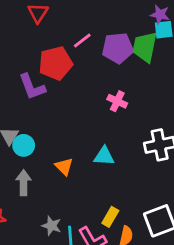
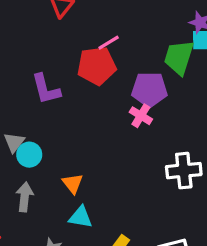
purple pentagon: (118, 48) -> (149, 89), moved
red pentagon: (56, 63) -> (97, 66), moved
cyan triangle: (104, 156) -> (81, 217), moved

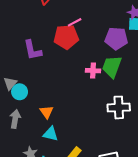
green trapezoid: (179, 57) -> (112, 67), moved
purple pentagon: (149, 89) -> (116, 38), moved
pink cross: (141, 116) -> (93, 71), turned -32

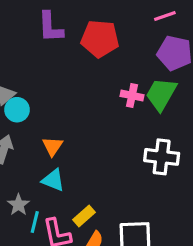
pink line: (75, 22) -> (165, 16), moved
purple L-shape: (33, 50) -> (50, 27), moved

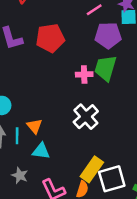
white cross: (162, 157) -> (86, 117), moved, turned -35
yellow rectangle: (84, 216) -> (92, 169), moved, size x1.5
cyan line: (35, 222) -> (17, 136), moved

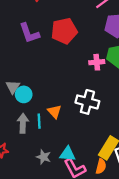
white cross: (86, 117) -> (87, 102), moved, turned -30
cyan triangle: (41, 151) -> (67, 154), moved

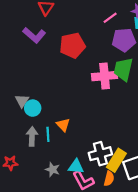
purple L-shape: (29, 33) -> (34, 35), moved, turned -30
pink cross: (97, 62) -> (105, 76), size x1.6
white cross: (87, 102) -> (100, 154), moved, turned -30

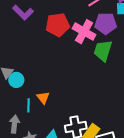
pink cross: (105, 76) -> (84, 32), moved, turned 30
gray arrow: (32, 136) -> (14, 124), moved

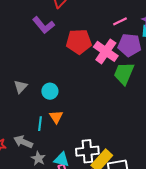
cyan circle: (16, 80) -> (50, 91), moved
gray arrow: (14, 124) -> (23, 142), turned -78

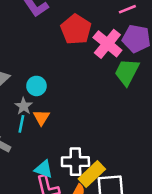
red pentagon: (79, 42) -> (76, 29), turned 30
gray star: (38, 158) -> (24, 106), moved

